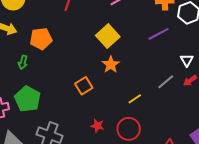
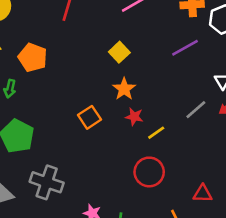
yellow square: (108, 36) -> (119, 52), size x0.7
orange pentagon: (41, 39) -> (33, 57), turned 30
red star: (97, 126) -> (134, 117), moved

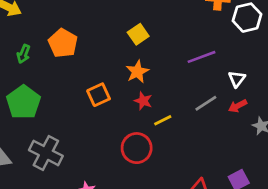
purple line: (185, 48) -> (202, 57), moved
orange pentagon: (33, 57) -> (63, 43), moved
red circle: (149, 172) -> (137, 148), moved

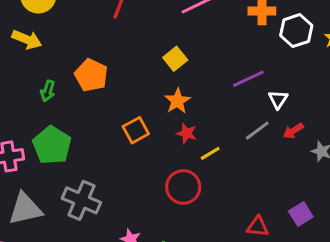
white triangle: (237, 79) -> (278, 99), moved

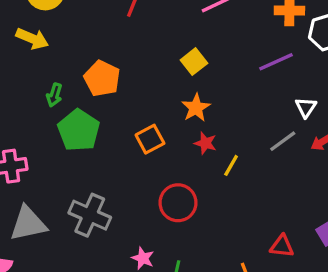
purple line: (248, 79) -> (276, 62), moved
green pentagon: (52, 145) -> (79, 130), moved
yellow line: (210, 153) -> (231, 165), turned -30
red circle: (183, 187) -> (178, 203), moved

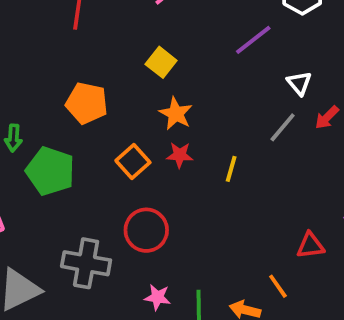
orange pentagon: (102, 78) -> (87, 103), moved
red star: (205, 143) -> (180, 155), moved
red circle: (178, 203) -> (146, 230), moved

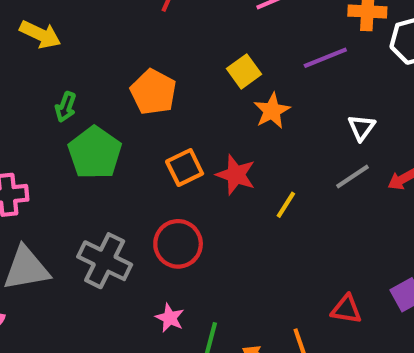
purple line: (253, 40) -> (325, 58), moved
white triangle: (299, 83) -> (361, 128), moved
orange star: (176, 114) -> (272, 111), moved
red star: (180, 155) -> (236, 175), size x1.4

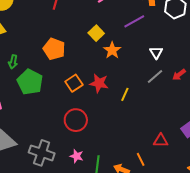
gray cross: (105, 261) -> (42, 153), moved

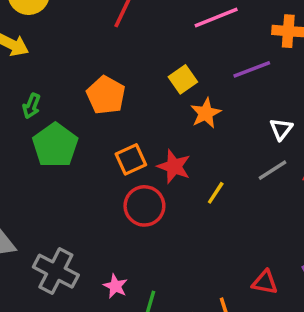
red circle: (76, 120) -> (144, 206), moved

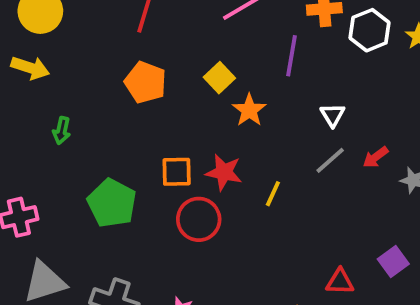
purple line: (252, 69) -> (292, 56), turned -51
orange pentagon: (106, 95) -> (145, 82), moved
green pentagon: (55, 145) -> (112, 203), moved
orange square: (131, 159) -> (177, 172), turned 32

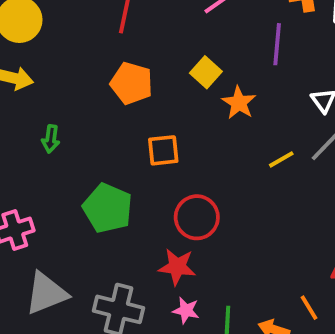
orange square: (177, 172) -> (163, 150), moved
red star: (224, 172) -> (177, 267), moved
yellow line: (273, 194) -> (281, 159), moved, turned 40

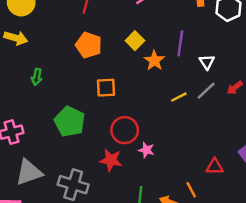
purple line: (277, 44) -> (180, 43), moved
pink star: (186, 310) -> (146, 150), moved

